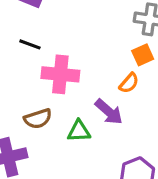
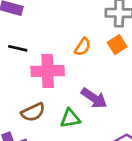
orange semicircle: (129, 83) -> (83, 47), moved

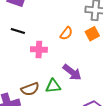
pink cross: (48, 71) -> (39, 49), size x0.7
brown semicircle: (33, 112) -> (30, 89), moved

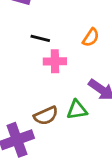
black line: (18, 31) -> (40, 38), moved

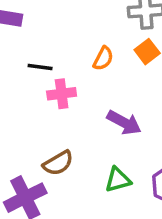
green triangle: (77, 110) -> (118, 180), moved

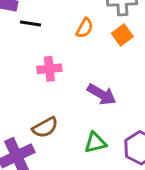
orange semicircle: (103, 59) -> (85, 28), moved
black line: (40, 67) -> (30, 23), moved

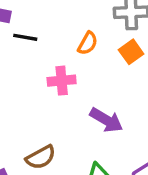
pink cross: (49, 69) -> (62, 81), moved

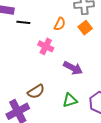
pink cross: (62, 81) -> (46, 46), turned 35

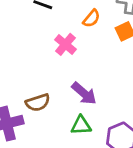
purple arrow: (73, 68) -> (84, 93), moved

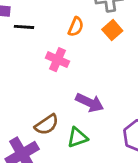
green triangle: (81, 125) -> (77, 137), moved

